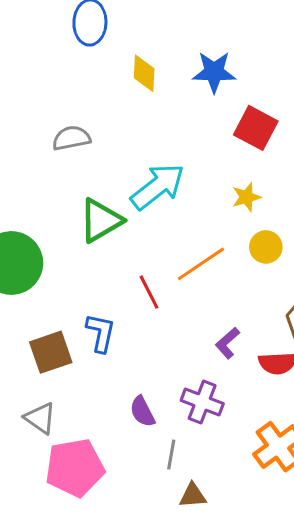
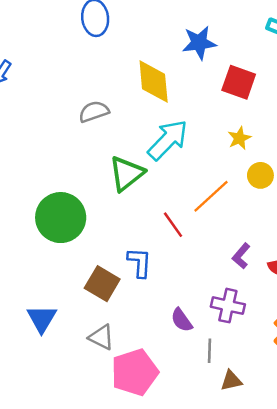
yellow diamond: (144, 73) -> (154, 81), moved, size x1.5
brown square: (51, 352) -> (102, 284), turned -32

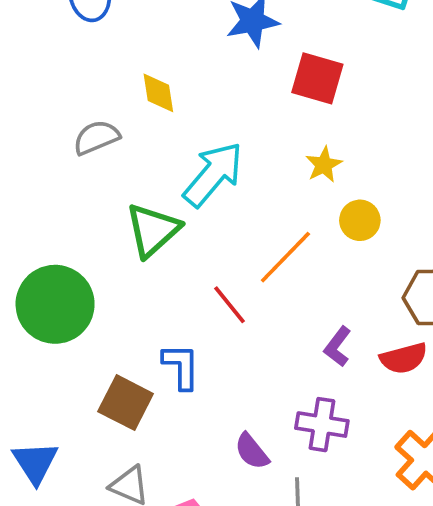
yellow diamond: (154, 81) -> (158, 93), moved, size x0.6

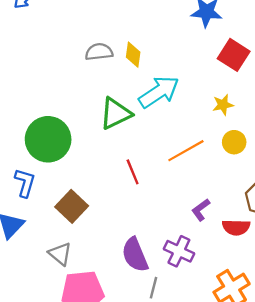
yellow diamond: (158, 93) -> (133, 55), moved
red line: (229, 305) -> (133, 172), moved
blue L-shape: (181, 366) -> (25, 183), moved
purple semicircle: (252, 451) -> (135, 255), size x1.5

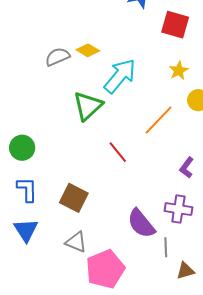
yellow diamond: (133, 55) -> (88, 50), turned -50
green circle: (48, 139) -> (22, 148), moved, size x0.6

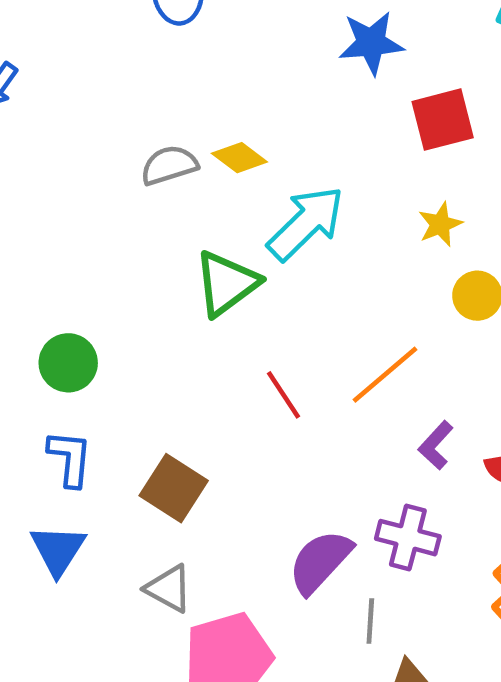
red square: (175, 25) -> (443, 120), turned -36
orange line: (159, 120) -> (385, 375), moved
purple semicircle: (141, 224) -> (320, 562), turned 76

